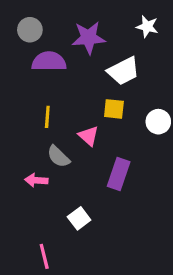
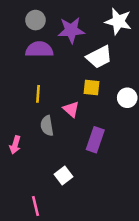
white star: (147, 27) -> (118, 21), size x1.5
gray circle: (30, 30) -> (35, 20), moved
gray semicircle: (58, 157) -> (47, 126), turned 36
pink arrow: (36, 180) -> (15, 145), moved, turned -78

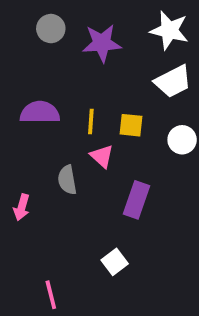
purple semicircle: (39, 49) -> (40, 112), moved
white trapezoid: (99, 57) -> (173, 81), moved
yellow line: (38, 94) -> (91, 122), moved
white square: (64, 175) -> (115, 262), moved

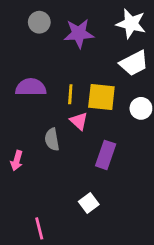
yellow square: (131, 125) -> (101, 97), size x1.5

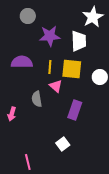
white star: (131, 24) -> (93, 17), turned 30
purple star: (79, 34) -> (50, 36), moved
white trapezoid: (134, 63) -> (79, 41), moved, turned -65

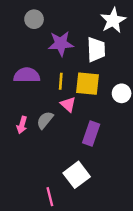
gray semicircle: (37, 99) -> (45, 120), turned 49
pink arrow: (12, 114) -> (22, 125), moved
white square: (63, 144) -> (77, 175), size x1.5
pink line: (28, 162) -> (50, 197), moved

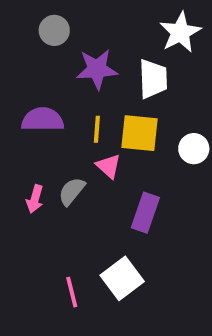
pink line: (50, 197) -> (72, 292), moved

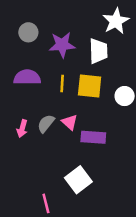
gray circle: (54, 30) -> (28, 32), moved
pink triangle: (109, 166) -> (70, 122), moved
purple rectangle: (145, 213) -> (93, 137), turned 75
pink line: (72, 292) -> (46, 203), moved

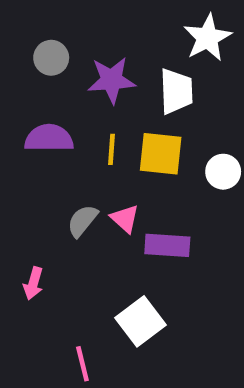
pink arrow: (22, 128) -> (33, 283), moved

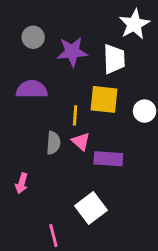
yellow line: (111, 149) -> (75, 115), moved
gray semicircle: (82, 221) -> (53, 143), turned 145

